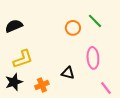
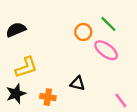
pink ellipse: (93, 58) -> (106, 50), moved, turned -50
orange cross: (42, 85) -> (48, 97), turned 32

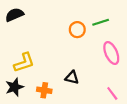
green line: (108, 24) -> (101, 22), turned -63
black semicircle: (16, 30) -> (14, 15), moved
pink ellipse: (106, 50) -> (111, 53), moved, turned 30

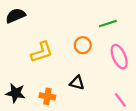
orange circle: (77, 30) -> (83, 45), moved
yellow L-shape: (24, 63) -> (42, 52), moved
black star: (14, 87) -> (16, 93), turned 30

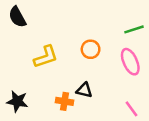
black semicircle: (16, 16) -> (17, 17), turned -96
green line: (108, 24) -> (134, 29), moved
orange cross: (47, 96) -> (64, 101), moved

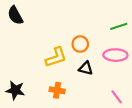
yellow L-shape: (46, 57) -> (56, 57), moved
pink ellipse: (130, 62) -> (115, 55), turned -65
black triangle: (84, 90) -> (86, 68), moved

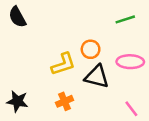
green line: (119, 26) -> (125, 19), moved
black triangle: (86, 68) -> (97, 77), size x1.5
orange cross: (57, 90) -> (64, 101), turned -32

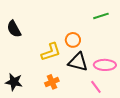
black semicircle: (17, 17) -> (14, 29), moved
pink ellipse: (130, 62) -> (105, 65), moved
pink line: (131, 109) -> (96, 87), moved

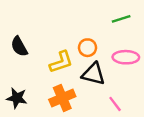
black semicircle: (14, 29) -> (19, 46), moved
pink ellipse: (105, 65) -> (126, 57), moved
orange cross: (52, 82) -> (62, 98), size x1.5

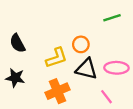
pink ellipse: (126, 57) -> (116, 68), moved
black star: (17, 98) -> (15, 78), moved

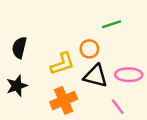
green line: (112, 18) -> (111, 24), moved
black semicircle: (17, 43) -> (19, 48), turned 42
black star: (15, 78) -> (17, 86), turned -30

